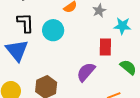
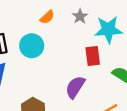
cyan star: (122, 26) -> (108, 30), size x1.4

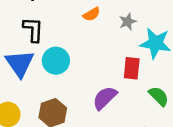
cyan circle: (32, 46) -> (56, 61), moved

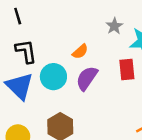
orange semicircle: (92, 14) -> (80, 52), moved
purple semicircle: (105, 98) -> (87, 78), moved

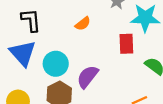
cyan circle: (53, 77) -> (56, 64), moved
purple semicircle: (87, 78) -> (88, 77), moved

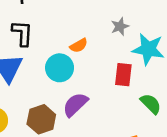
cyan circle: (56, 64) -> (60, 68), moved

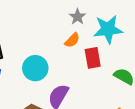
orange semicircle: (79, 46) -> (72, 40), moved

